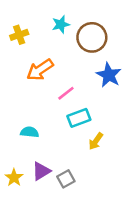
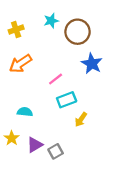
orange arrow: (40, 70) -> (20, 64), moved
yellow star: (14, 178) -> (12, 138), moved

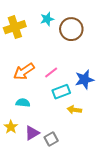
yellow cross: (16, 30) -> (15, 27), size x1.5
orange arrow: (20, 64) -> (24, 71), moved
blue star: (92, 64) -> (84, 80), moved, turned 30
yellow arrow: (81, 120) -> (74, 110), turned 64

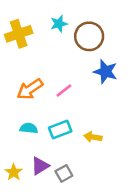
blue star: (84, 80) -> (105, 72), moved, turned 30
cyan rectangle: (61, 92) -> (60, 129), moved
yellow star: (11, 127) -> (14, 172), moved

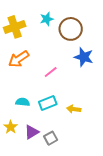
orange arrow: (30, 89) -> (19, 59), moved
yellow star: (14, 172) -> (11, 127), moved

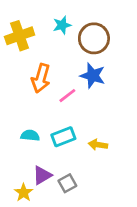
blue star: (84, 57) -> (93, 76), moved
orange arrow: (19, 59) -> (41, 78), moved, turned -40
yellow star: (11, 127) -> (24, 193), moved

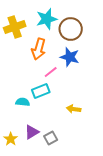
cyan star: (62, 25) -> (47, 19), size x1.5
orange arrow: (41, 78) -> (39, 49), moved
cyan rectangle: (63, 137) -> (41, 91), moved
yellow star: (24, 193) -> (11, 139), moved

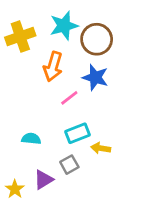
cyan rectangle: (41, 91) -> (78, 133), moved
gray square: (51, 138) -> (69, 165), moved

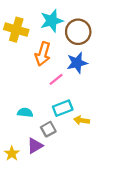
yellow cross: (20, 37) -> (16, 30), turned 35
blue star: (95, 77) -> (77, 63), turned -30
gray square: (69, 165) -> (48, 129), moved

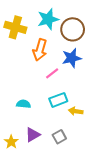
gray square: (48, 129) -> (59, 137), moved

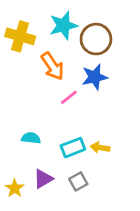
orange arrow: (40, 50) -> (53, 66), turned -50
cyan rectangle: (58, 100) -> (73, 148), moved

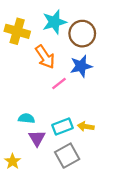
purple triangle: (43, 179) -> (37, 138), moved, turned -30
gray square: (78, 181) -> (67, 156), size x1.5

